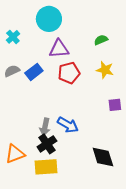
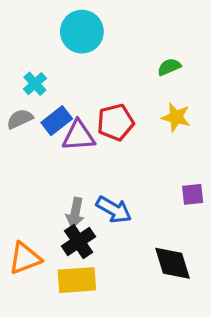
cyan cross: (13, 37) -> (35, 84), moved
purple triangle: (59, 49) -> (79, 136), moved
purple square: (115, 105) -> (193, 194), moved

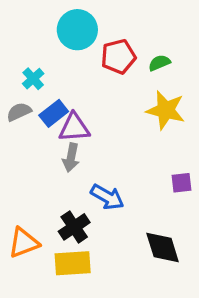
yellow star: (176, 117) -> (166, 110), size x1.4
red pentagon: (115, 122) -> (118, 57), moved
gray arrow: (75, 213) -> (71, 158), moved

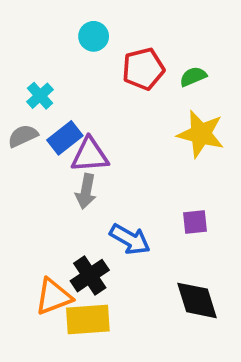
cyan circle: (77, 30) -> (94, 36), size x0.6
purple square: (181, 183) -> (195, 222), moved
orange triangle: (24, 243) -> (53, 297), moved

